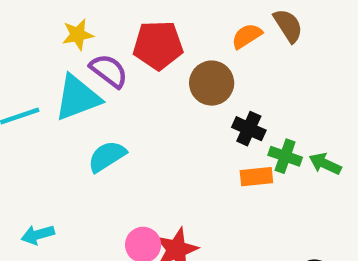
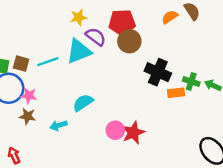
brown circle: (212, 83) -> (129, 41), moved
black cross: (249, 129) -> (158, 72), moved, size x1.5
cyan semicircle: (107, 156) -> (83, 103), moved

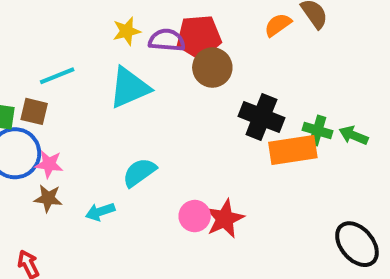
purple semicircle: (96, 37) -> (167, 40), moved, turned -30
cyan line: (48, 62) -> (57, 76), moved
orange rectangle: (176, 93) -> (293, 150), size x1.6

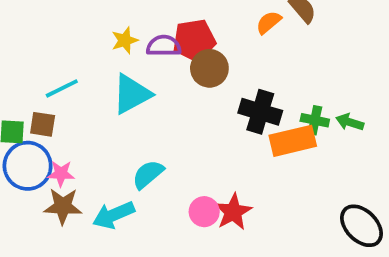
brown star: (48, 198) -> (63, 206), size x1.4
cyan arrow: (100, 212) -> (114, 215), size x1.5

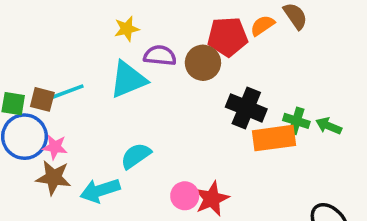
red pentagon: (194, 40) -> (228, 37), moved
purple semicircle: (164, 46) -> (160, 56), moved
cyan line: (62, 88) -> (68, 91), moved

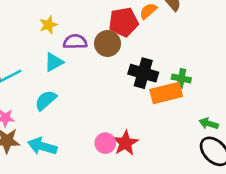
cyan triangle: (128, 80) -> (54, 62), size x0.7
green arrow: (329, 126) -> (209, 124), moved
cyan semicircle: (136, 156) -> (46, 100), moved
cyan arrow: (100, 190) -> (42, 146), turned 40

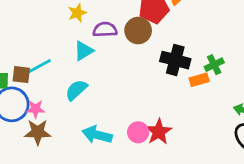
green cross: (181, 78) -> (214, 65), turned -36
orange rectangle: (166, 93) -> (199, 80), size x0.6
cyan arrow: (42, 146) -> (97, 135), moved

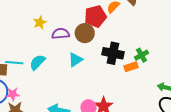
cyan triangle: (84, 51) -> (75, 60), moved
cyan line: (40, 66) -> (14, 63), turned 36
cyan semicircle: (76, 90) -> (37, 62), moved

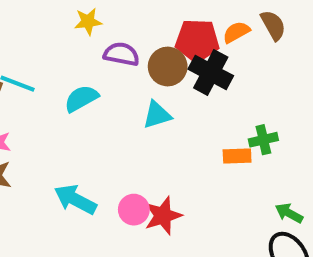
black cross: (113, 53) -> (211, 72), moved
cyan triangle: (75, 60) -> (157, 115), moved
cyan semicircle: (37, 62) -> (81, 98), moved

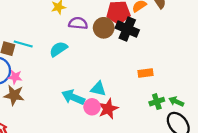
cyan triangle: (157, 115) -> (98, 89), moved, turned 35
green cross: (263, 140) -> (157, 102), moved
cyan arrow: (75, 199) -> (73, 97), moved

